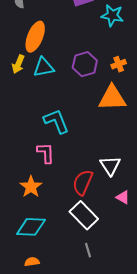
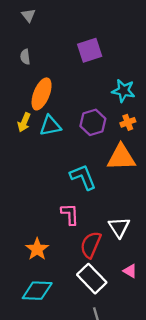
cyan star: (112, 16) -> (123, 91), moved
cyan L-shape: (56, 121) -> (83, 177), moved
pink L-shape: (46, 153) -> (70, 214), moved
pink triangle: (123, 197) -> (130, 271), moved

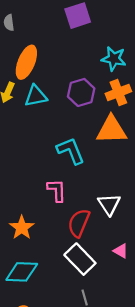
orange cross: (128, 122) -> (118, 92), size x1.5

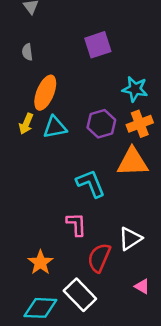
white triangle: (109, 204) -> (130, 239), turned 30
white rectangle: (80, 259) -> (80, 295), moved

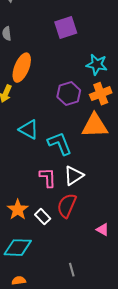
cyan triangle: (55, 127) -> (29, 130), moved, turned 40
white triangle: (130, 239) -> (74, 176), moved
white rectangle: (80, 295) -> (43, 217), moved, size x0.6

